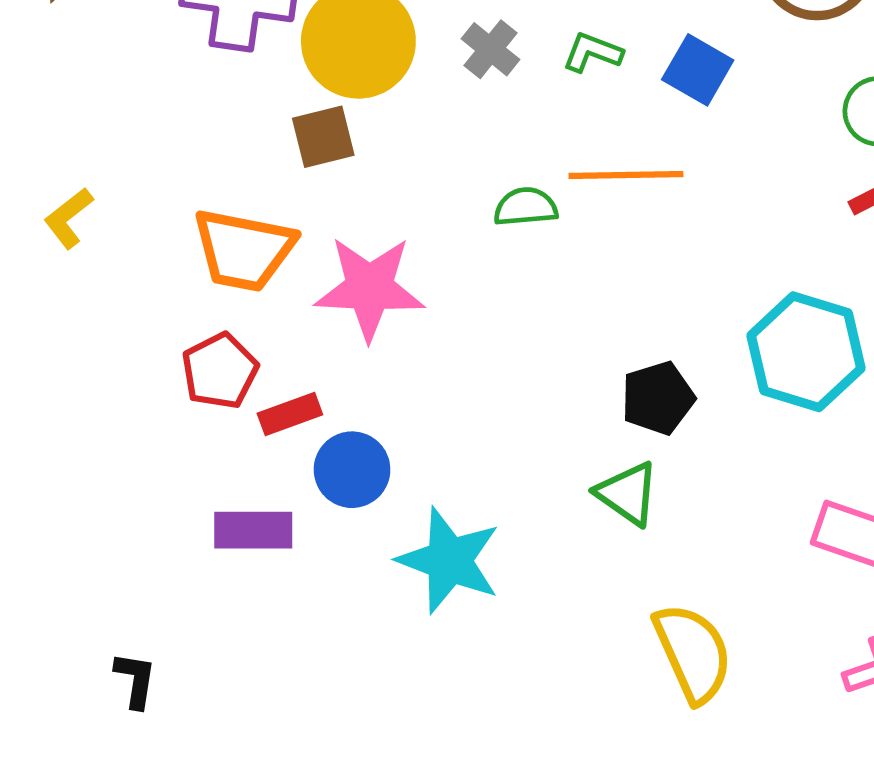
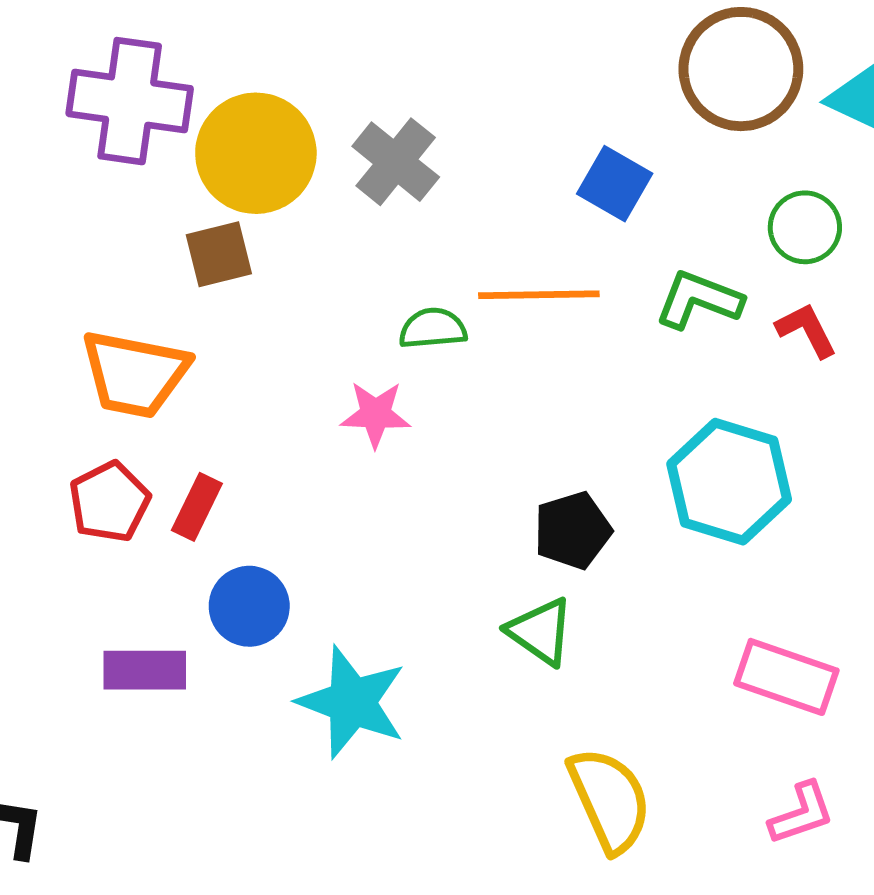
gray cross: (491, 49) -> (396, 162), size x1.4
green L-shape: (593, 52) -> (699, 300), moved, size x1.4
pink star: (370, 288) -> (375, 414), moved, size x0.6
red rectangle: (290, 414) -> (197, 507), moved, turned -44

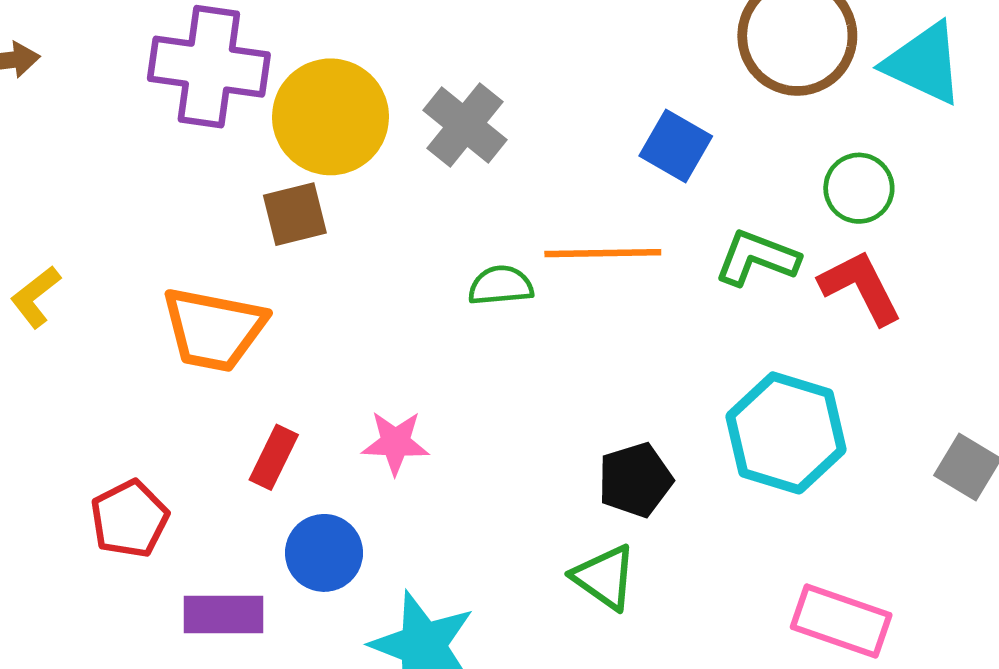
red L-shape: (807, 330) -> (861, 287), size x1.4
pink star: (375, 414) -> (395, 443), moved
red pentagon: (109, 502) -> (129, 519), moved

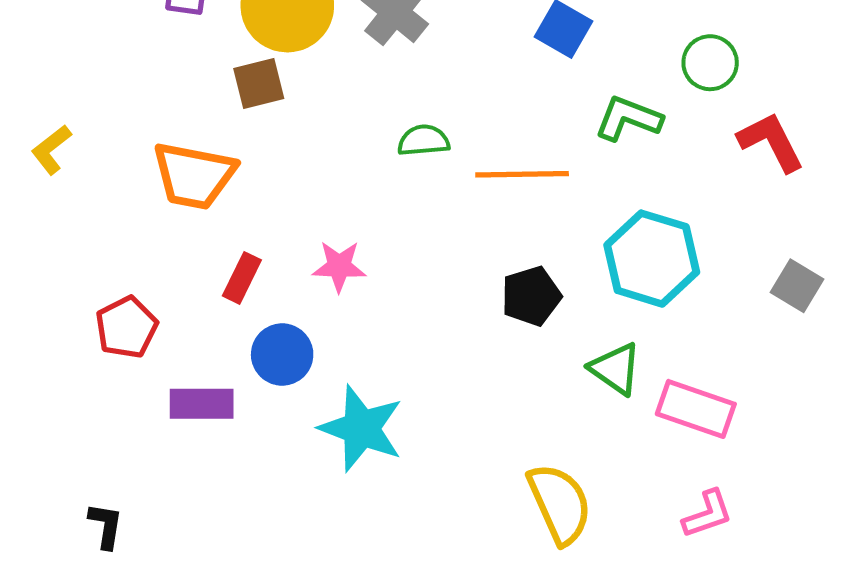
orange line: (603, 253) -> (522, 174), moved
red L-shape: (861, 287) -> (771, 142), moved
green triangle: (604, 577) -> (615, 369), moved

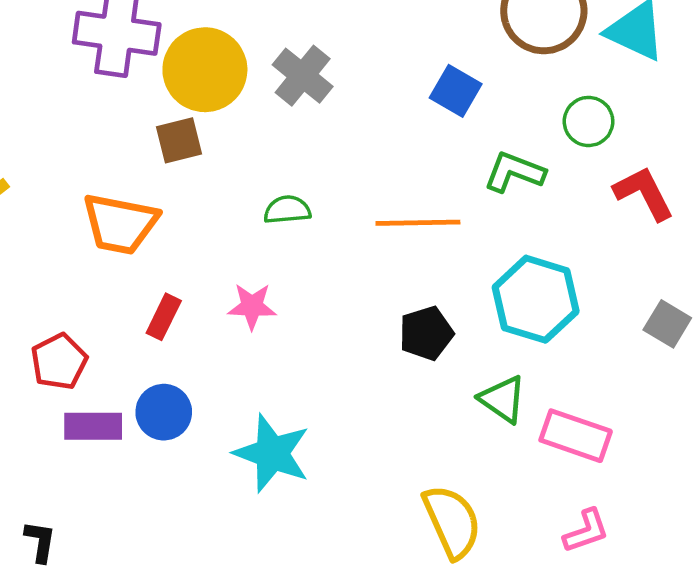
green semicircle: (423, 141) -> (287, 210), moved
blue circle: (282, 355) -> (164, 412), moved
purple rectangle: (202, 404) -> (93, 426), moved

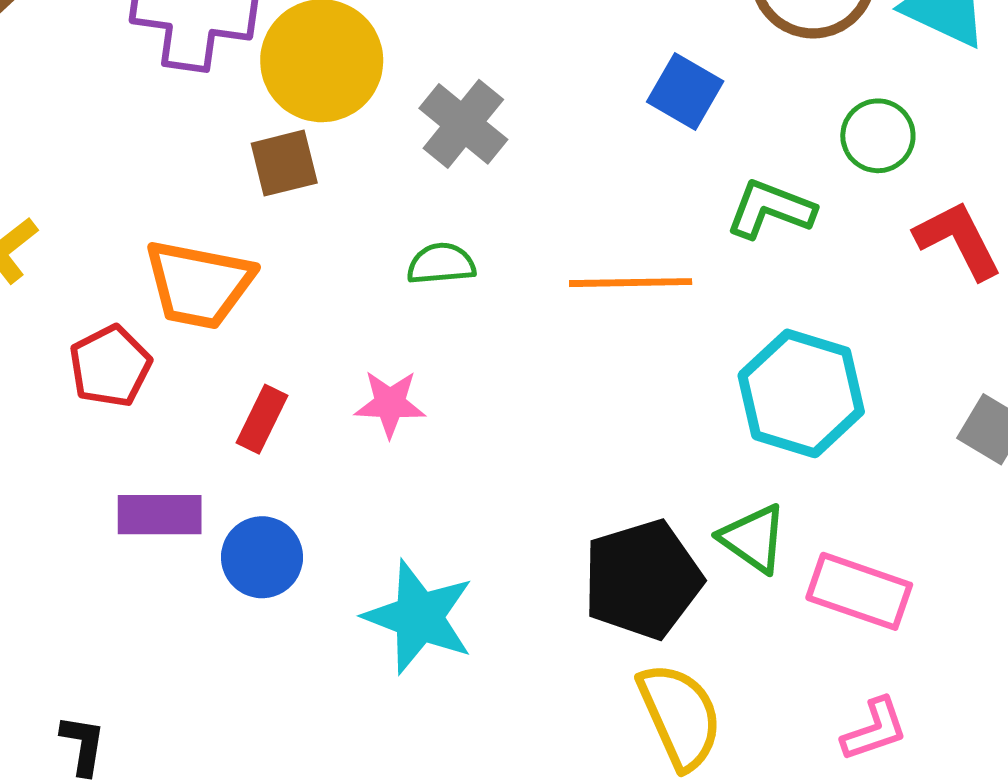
gray cross: (303, 76) -> (463, 124), moved
black pentagon: (426, 333) -> (642, 579), moved, size x1.5
red pentagon: (59, 362) -> (110, 366), moved
purple rectangle: (93, 426) -> (160, 515), moved

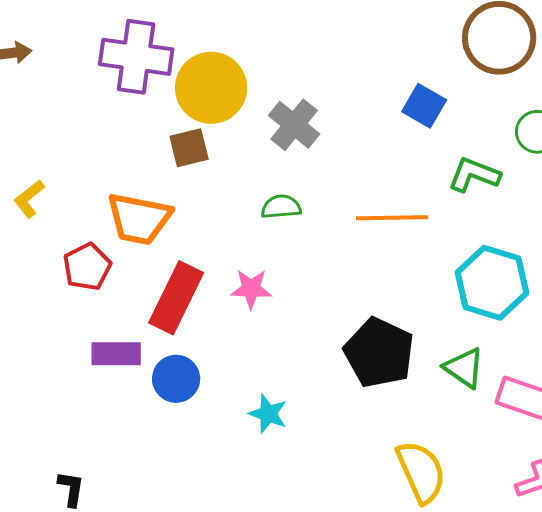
red rectangle: (262, 419) -> (176, 298), size x1.8
black pentagon: (642, 579) -> (379, 353), moved, turned -30
cyan star: (419, 617) -> (268, 414), size x0.6

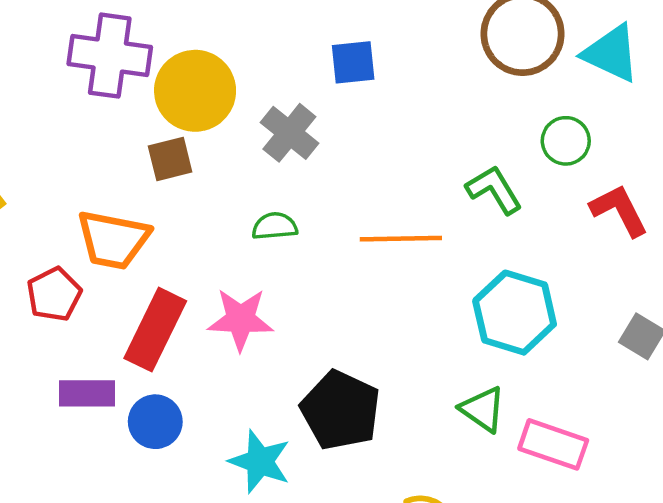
blue square: (424, 106) -> (353, 62), moved, turned -36
green L-shape: (474, 175) -> (494, 190), turned 38
pink star: (251, 289) -> (241, 319), size x1.4
black pentagon: (379, 353) -> (341, 410), moved
cyan star: (268, 414) -> (260, 461), size x1.4

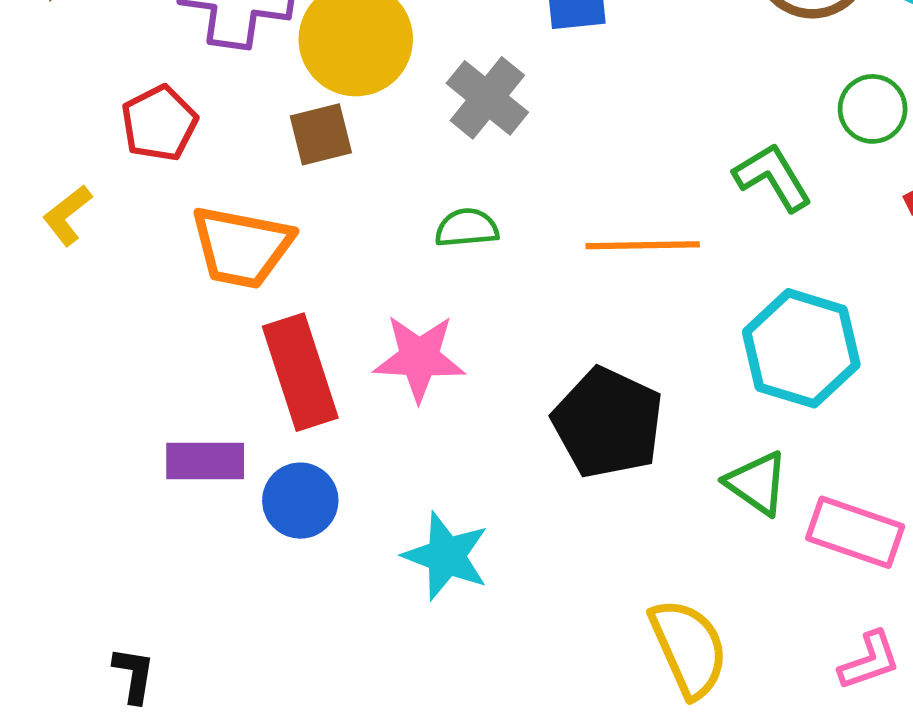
red pentagon: (54, 294) -> (159, 123), moved
red rectangle: (155, 330) -> (300, 372), turned -44
black pentagon: (341, 410) -> (608, 423), moved

